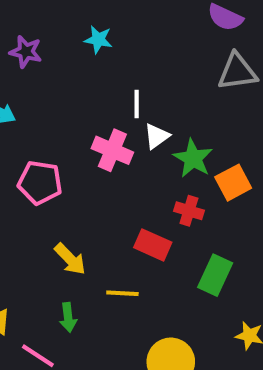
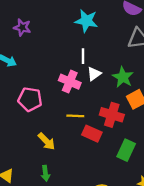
cyan star: (98, 40) -> (86, 21), moved, size x1.5
green star: (193, 158) -> (123, 77), moved
red cross: (189, 211) -> (112, 115), size x1.5
yellow line: (122, 293) -> (75, 116), moved

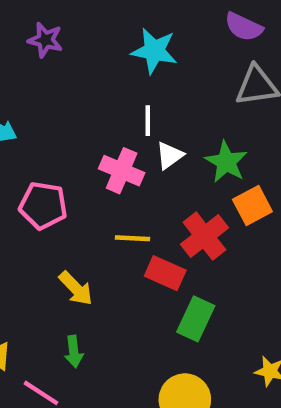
purple star: (22, 27) -> (45, 40), moved
red cross: (112, 115) -> (204, 236), turned 35
green rectangle: (126, 150) -> (196, 319), moved

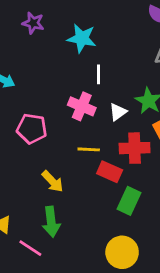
cyan star: (154, 51) -> (82, 38), moved
white triangle: (170, 155) -> (118, 112), moved
red cross: (204, 236) -> (135, 148), turned 36
green arrow: (74, 352) -> (51, 222), size x1.5

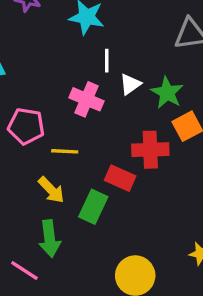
white triangle: (118, 112) -> (130, 84), moved
yellow line: (89, 149) -> (65, 151), moved
green rectangle: (129, 201) -> (93, 207), moved

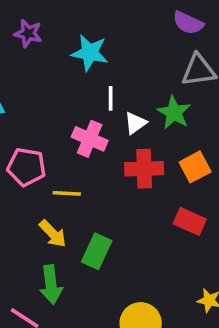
green star: (167, 93) -> (174, 112), moved
red cross: (150, 150) -> (144, 169), moved
red rectangle: (120, 178) -> (190, 221), moved

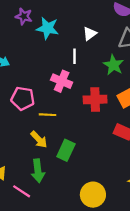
cyan star: (90, 53) -> (48, 28), moved
white triangle: (135, 123) -> (90, 34), moved

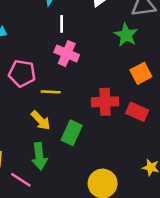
white line: (75, 56) -> (62, 24), moved
red cross: (95, 100) -> (105, 102), moved

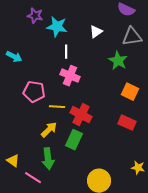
orange square: (141, 73) -> (130, 92), turned -36
red cross: (105, 102) -> (81, 115), moved, turned 30
yellow arrow: (41, 120) -> (49, 130), turned -90

